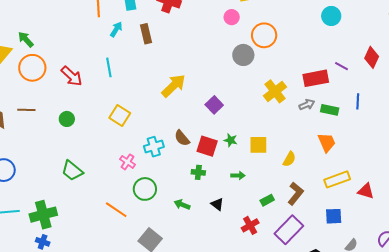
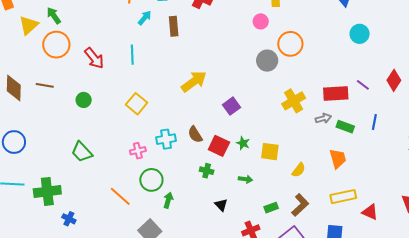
pink cross: (127, 162) -> (138, 151), turned 35
green arrow: (182, 205) -> (168, 200), moved, turned 77
blue cross: (43, 242) -> (69, 219), moved

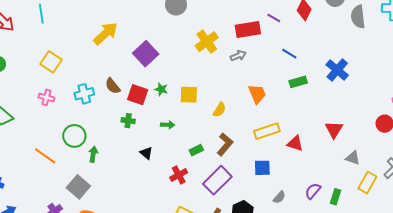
purple square: (232, 106) -> (146, 54), size x1.4
blue line: (374, 122) -> (289, 54), turned -63
green rectangle: (345, 127) -> (298, 82), moved, turned -30
pink cross: (138, 151) -> (46, 97), moved, turned 35

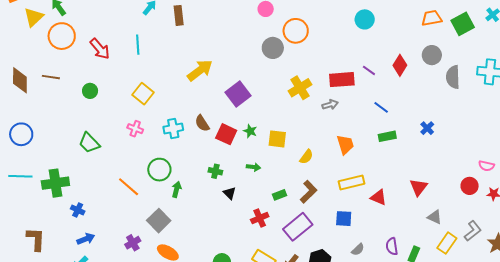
blue cross: (337, 70) -> (427, 128), size x0.6
green cross: (128, 121) -> (215, 171), moved
purple semicircle: (313, 191) -> (392, 246), turned -54

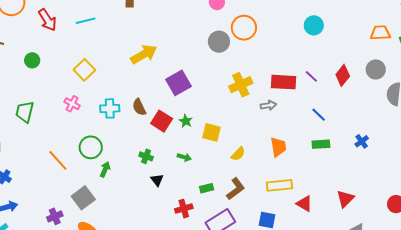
cyan line: (138, 45) -> (86, 21), turned 72
green trapezoid: (89, 143) -> (25, 112), turned 50

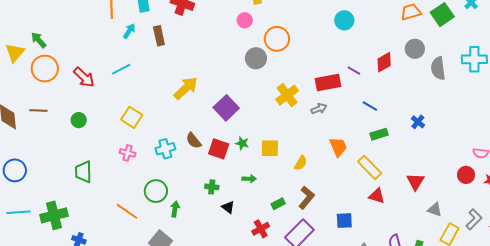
red diamond: (343, 75) -> (384, 62), turned 35
yellow rectangle: (279, 185) -> (370, 167), moved, turned 65

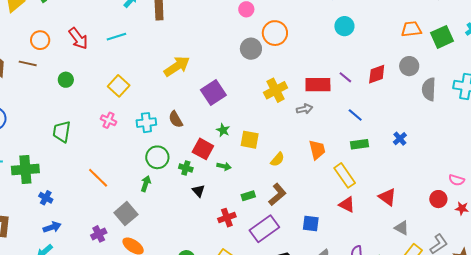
orange circle: (45, 69) -> (40, 40), moved, size x0.7
red square: (219, 149) -> (203, 149), moved
red triangle: (415, 182) -> (387, 197), turned -36
green circle: (156, 191) -> (157, 157), moved

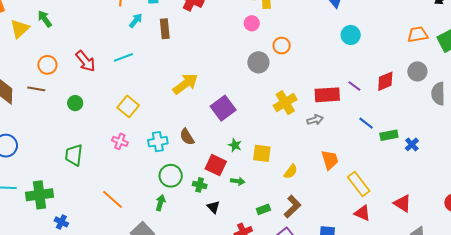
orange circle: (275, 33) -> (282, 46), size x0.7
green rectangle: (359, 144) -> (389, 135), moved

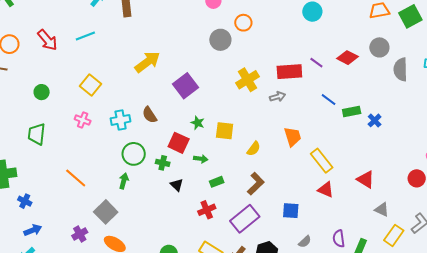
red diamond: (385, 81) -> (347, 58), turned 50
green circle: (75, 103) -> (42, 92), moved
green rectangle: (263, 209) -> (217, 182), moved

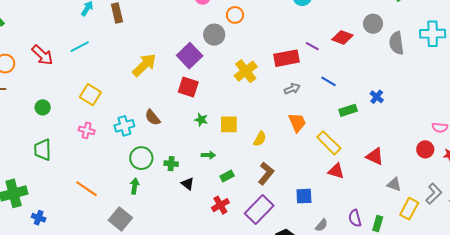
purple square: (186, 86) -> (190, 56), moved
gray arrow: (278, 97) -> (292, 89), moved
green rectangle: (352, 112) -> (348, 110), moved
red square: (179, 143) -> (188, 87), moved

